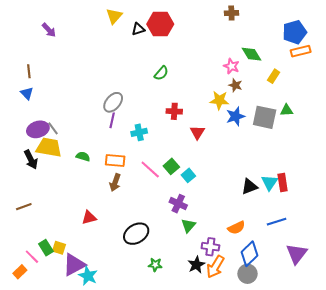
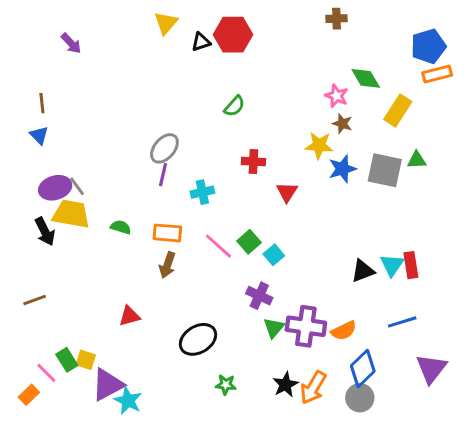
yellow rectangle: (274, 76) -> (398, 110), size x1.5
purple cross: (210, 247) -> (306, 326), moved, size x1.5

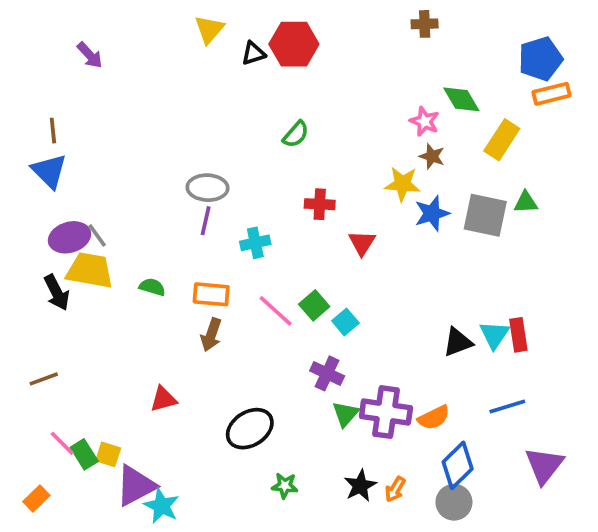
blue triangle: (39, 135) -> (49, 171), size x1.5
gray ellipse: (164, 148) -> (207, 188), turned 52
pink line: (46, 373) -> (62, 443), moved
orange arrow: (313, 388) -> (395, 489), size x0.6

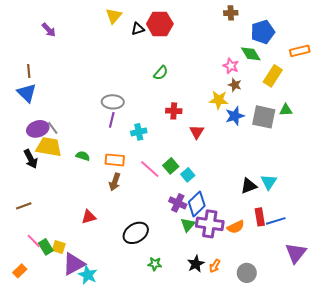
blue pentagon: (540, 59) -> (263, 32), moved
red rectangle: (518, 335) -> (260, 217), moved
blue diamond: (458, 465) -> (197, 204), moved

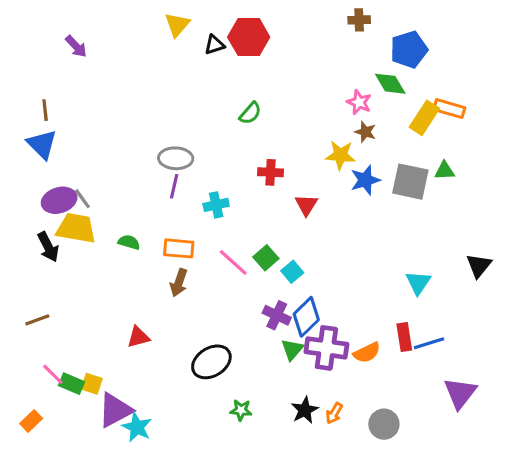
orange rectangle: (300, 51) -> (449, 109), moved, turned 30
black triangle: (249, 186) -> (479, 266), moved, turned -30
green rectangle: (46, 247) -> (72, 384), turned -35

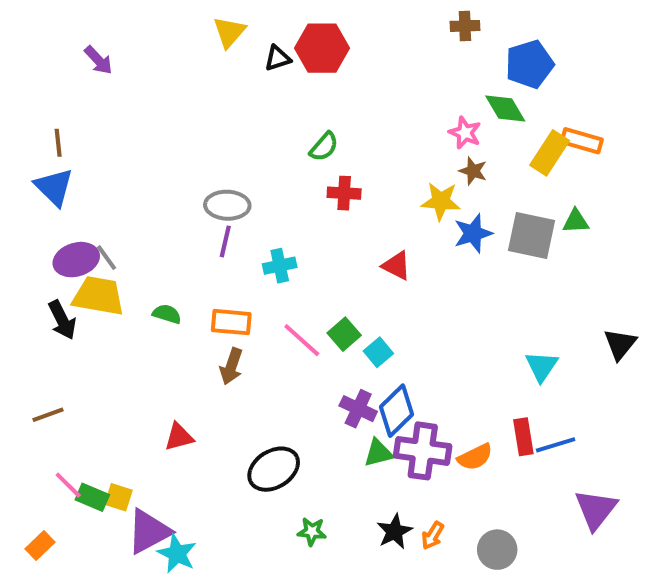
red cross: (270, 172) -> (344, 193), moved
red triangle: (306, 205) -> (396, 266), turned -35
green triangle: (292, 349) -> (378, 453), turned 35

